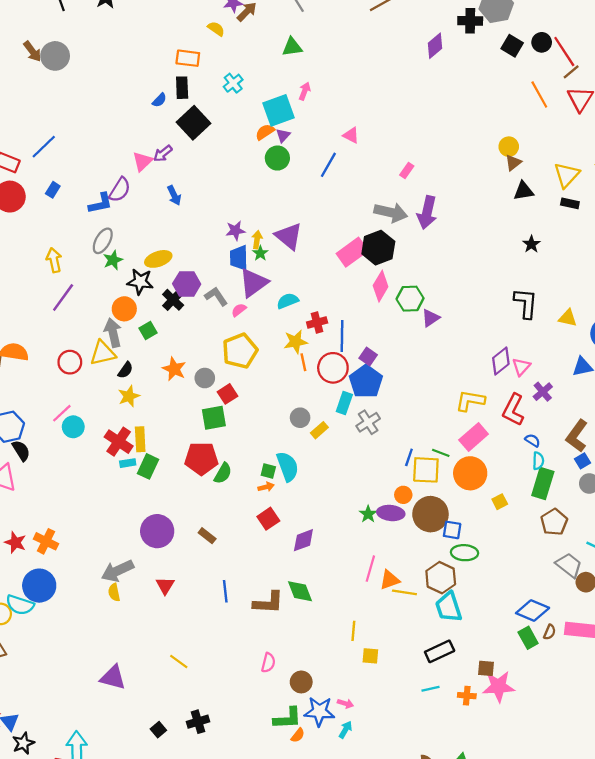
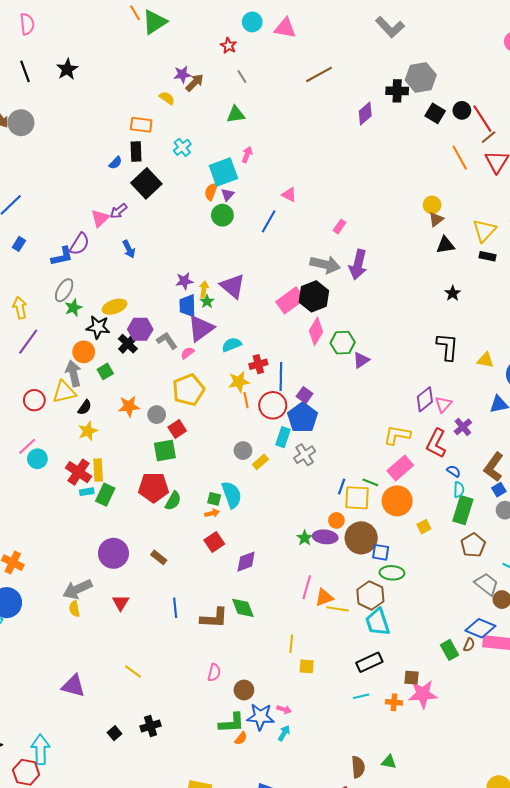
orange semicircle: (265, 132) -> (211, 192), turned -36
orange star: (174, 369) -> (129, 406), turned -30
blue diamond: (533, 611) -> (480, 628), moved

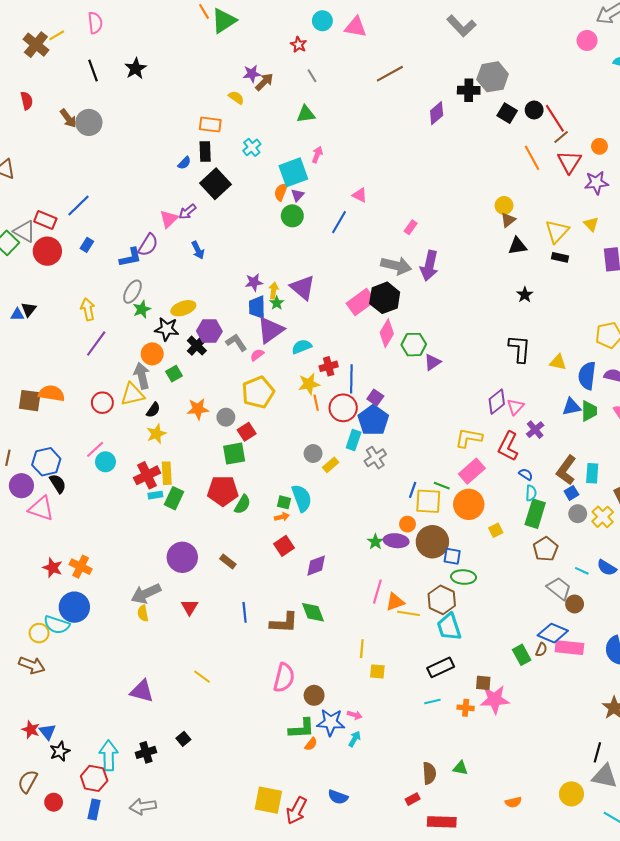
red cross: (79, 472) -> (147, 475), turned 30
pink semicircle: (214, 673) -> (284, 678), size x1.6
black cross: (150, 726) -> (146, 752), moved

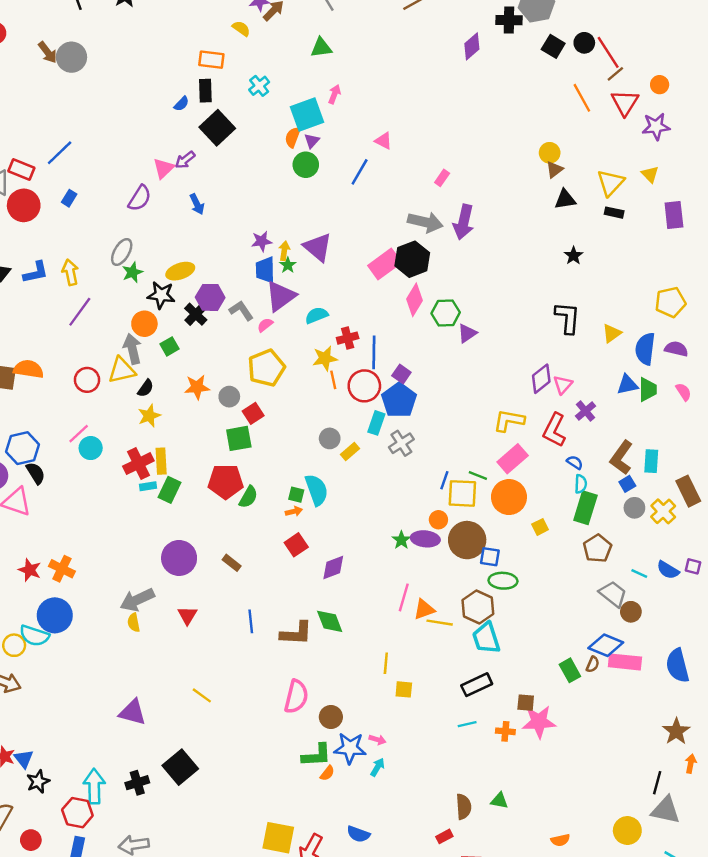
blue L-shape: (130, 257) -> (36, 272), moved
yellow triangle: (558, 362) -> (612, 333), turned -48
black square: (183, 739) -> (180, 767), size x2.0

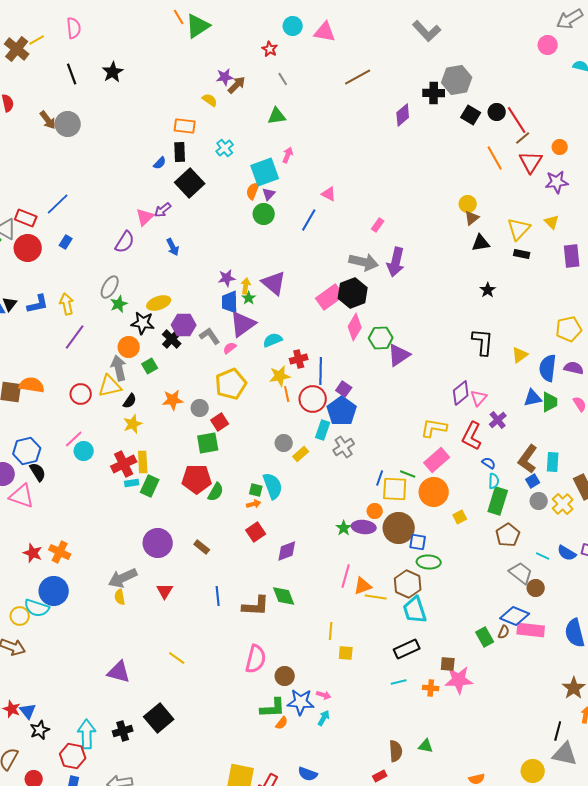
purple triangle: (467, 333) -> (399, 355), size x1.4

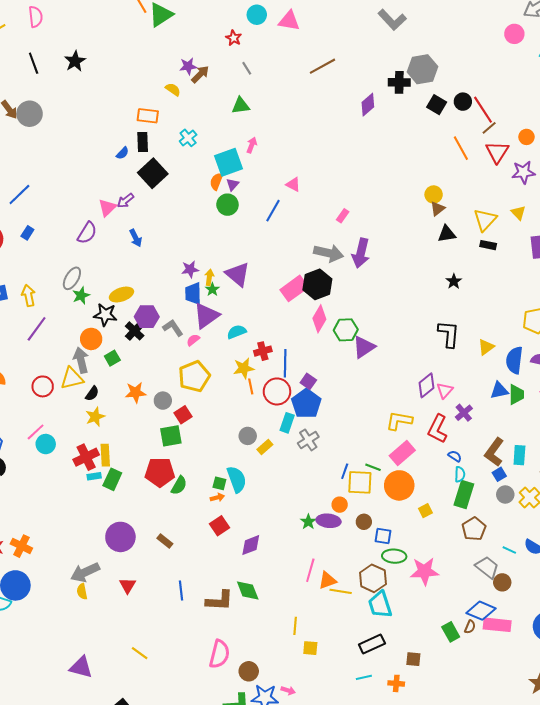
brown circle: (399, 528) -> (364, 522), size x0.5
pink star: (459, 680) -> (424, 571), moved

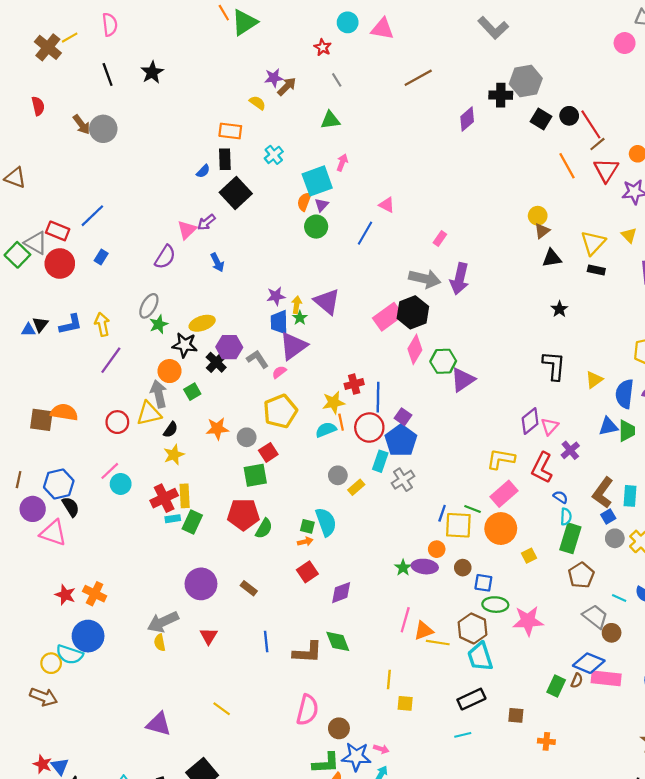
cyan semicircle: (237, 332) -> (326, 430), moved
green rectangle: (451, 632) -> (556, 686), turned 54
orange cross: (396, 683) -> (546, 741), moved

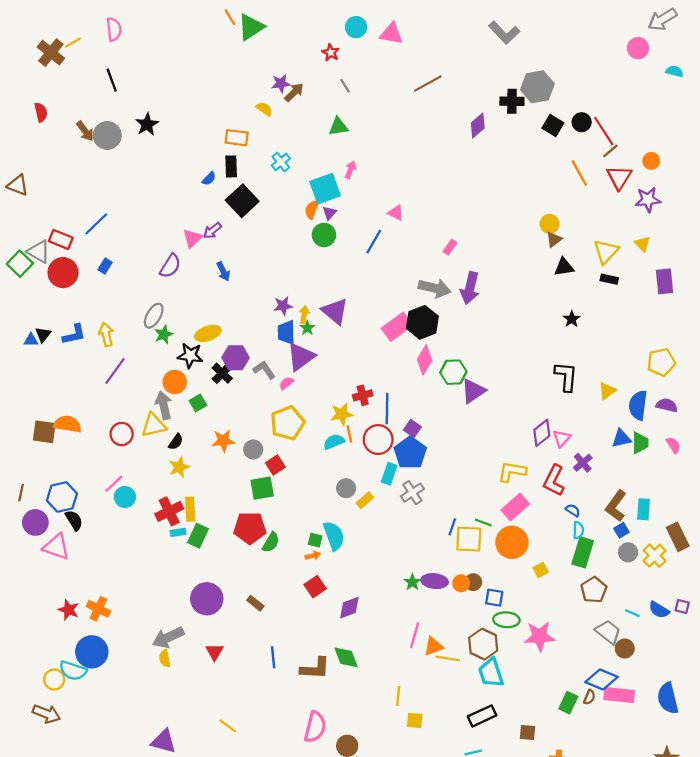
black star: (152, 72) -> (147, 124), moved
orange circle: (437, 549) -> (461, 583), moved

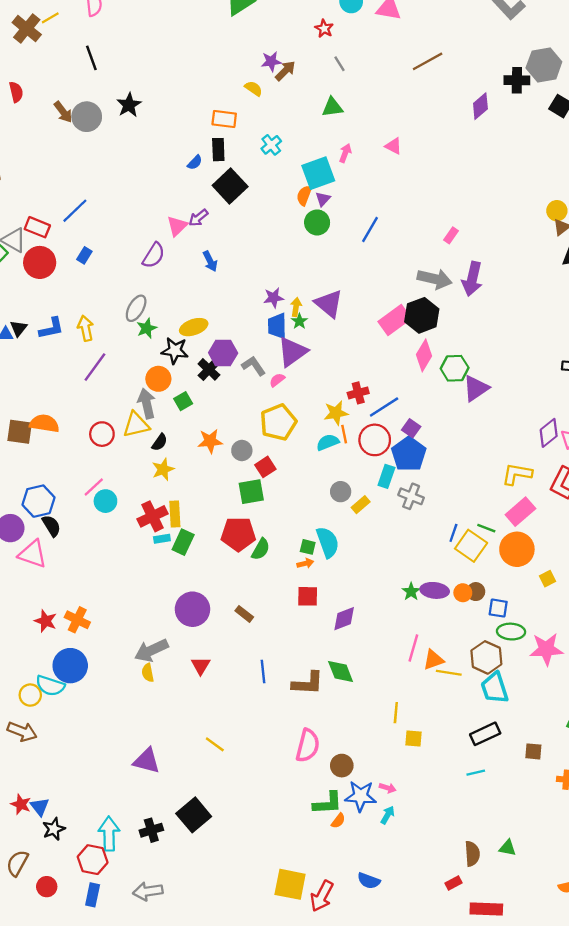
pink triangle: (396, 213) -> (393, 146), moved
blue line: (387, 409) -> (384, 407), turned 56
gray cross: (412, 493) -> (411, 496), turned -35
yellow square: (469, 539) -> (471, 546), turned 32
red square: (315, 587) -> (308, 596), turned 35

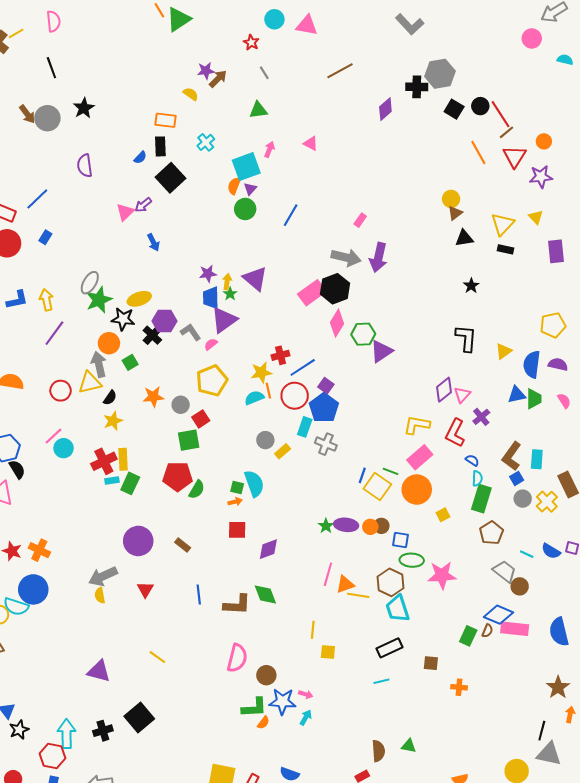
purple semicircle: (154, 255) -> (85, 166), moved, turned 140
green star: (147, 328) -> (99, 300), size x1.5

